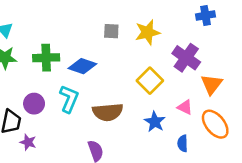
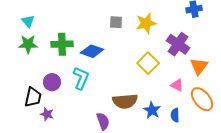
brown semicircle: (108, 112) -> (125, 101), moved
blue star: (155, 122) -> (152, 110), moved

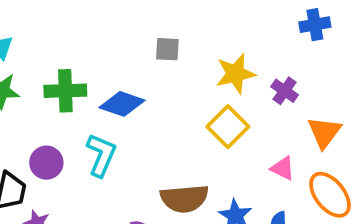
yellow star: (146, 23) -> (235, 74), moved
purple cross: (178, 44) -> (285, 91), size x0.6

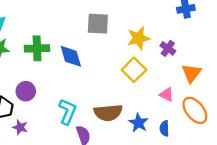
gray square: (167, 49) -> (98, 24), size x1.5
blue diamond: (122, 104) -> (71, 56), turned 55
cyan L-shape: (101, 155) -> (67, 112), moved

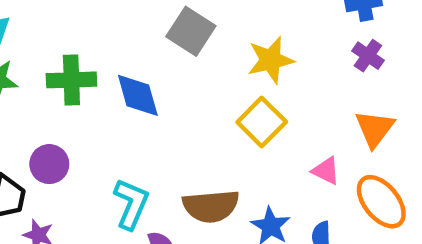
gray square: (98, 24) -> (191, 31), turned 30
purple cross: (168, 48) -> (368, 56), moved

